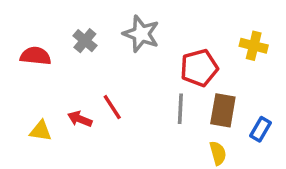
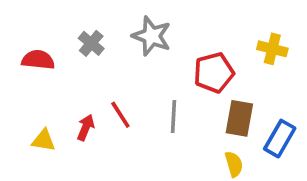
gray line: (180, 109) -> (174, 117), moved
red arrow: (80, 119) -> (86, 128), turned 90
blue rectangle: (260, 129) -> (280, 139), size x1.4

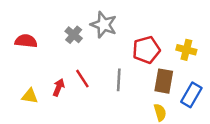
gray cross: (91, 43) -> (74, 35), moved
yellow cross: (272, 49) -> (186, 50), moved

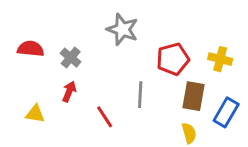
gray cross: (74, 35) -> (71, 58), moved
red line: (82, 79) -> (105, 117), moved
red arrow: (59, 87) -> (69, 92), moved

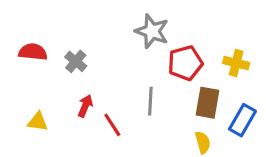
gray star: (122, 29) -> (152, 31), moved
red arrow: (69, 92) -> (85, 106), moved

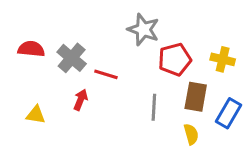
gray cross: (76, 61) -> (72, 58), size x1.4
gray line: (150, 101) -> (154, 107), moved
red line: (112, 125) -> (106, 74), moved, turned -40

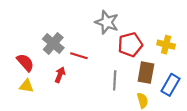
red semicircle: (31, 49) -> (25, 62), moved, turned 42

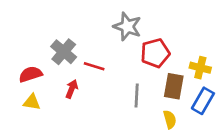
yellow cross: (166, 45) -> (200, 68), moved
red semicircle: (25, 62) -> (31, 74), turned -66

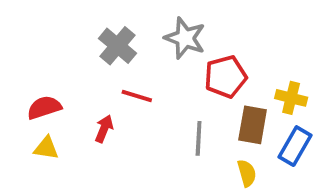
gray cross: (64, 52) -> (118, 46), moved

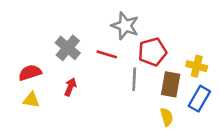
gray cross: (118, 46) -> (68, 48), moved
red line: (137, 96) -> (107, 54), moved
gray line: (199, 138) -> (134, 79), moved

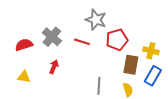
red semicircle: (30, 73) -> (24, 45), moved
gray line: (134, 79) -> (99, 86), moved

